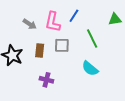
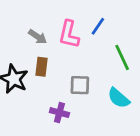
gray square: (62, 45) -> (80, 85), moved
brown rectangle: (40, 50) -> (41, 67), moved

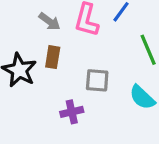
purple cross: (59, 113) -> (72, 112), turned -30

